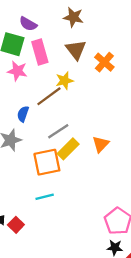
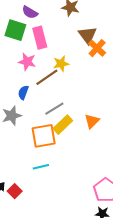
brown triangle: (76, 50) -> (87, 35), moved
pink star: (17, 71) -> (27, 62), moved

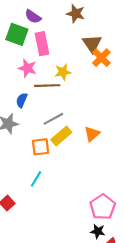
brown line: (47, 77) -> (47, 86), turned 30
orange square: (44, 136) -> (41, 147), size x0.7
cyan line: (41, 167) -> (36, 179), turned -49

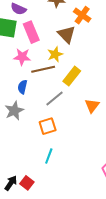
brown triangle: (92, 44) -> (67, 34), moved
orange cross: (101, 58) -> (82, 15), moved
yellow rectangle: (61, 136) -> (72, 76), moved

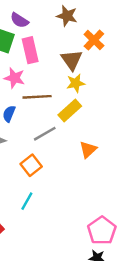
yellow star: (55, 54) -> (76, 83), moved
orange square: (48, 126) -> (31, 165), turned -30

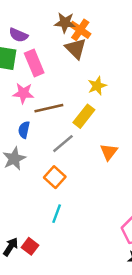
orange cross: (94, 40) -> (80, 30), moved
brown triangle: (72, 60) -> (76, 49), moved
yellow star: (76, 83) -> (97, 86), moved

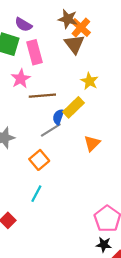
yellow star: (97, 86) -> (89, 81), turned -30
pink star: (23, 93) -> (21, 79), turned 30
blue semicircle: (24, 130) -> (58, 117), moved

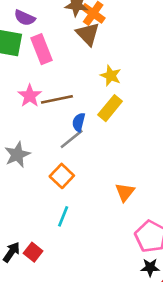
pink star: (21, 79) -> (30, 96), moved
yellow rectangle: (73, 107) -> (110, 108), moved
orange triangle: (92, 143) -> (125, 192), moved

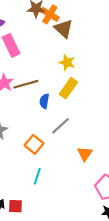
brown triangle: (88, 34) -> (64, 29), moved
gray line: (72, 139) -> (61, 126), moved
red square: (33, 252) -> (15, 206), turned -32

